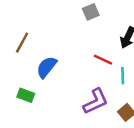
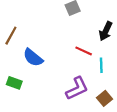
blue semicircle: (47, 67) -> (33, 58), turned -90

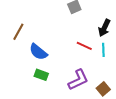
cyan line: (101, 65) -> (103, 50), moved
green rectangle: (14, 83) -> (41, 75), moved

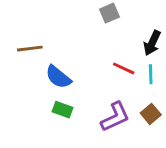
brown line: (18, 32) -> (30, 49), turned 54
brown square: (103, 89) -> (151, 114), moved

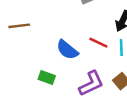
blue semicircle: (58, 77) -> (67, 50), moved

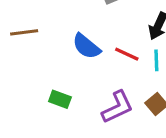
blue semicircle: (67, 50) -> (86, 46), moved

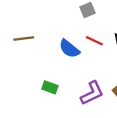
red line: (127, 54) -> (94, 41), moved

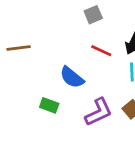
blue semicircle: (69, 49) -> (72, 77), moved

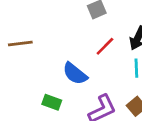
red line: (101, 51) -> (105, 46), turned -70

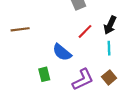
green rectangle: (52, 102) -> (44, 74), turned 56

